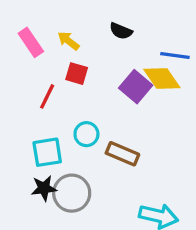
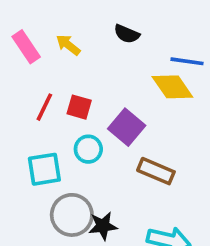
red square: (77, 74) -> (79, 107), moved
purple square: (136, 87) -> (127, 127), moved
brown rectangle: (122, 154) -> (156, 171), moved
black star: (44, 188) -> (103, 226), moved

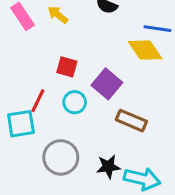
red line: (44, 107) -> (38, 101), moved
cyan square: (44, 169) -> (21, 124), moved
black star: (103, 226) -> (108, 167), moved

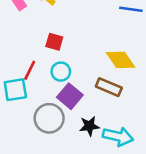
yellow diamond: (145, 50) -> (120, 60), moved
purple square: (107, 84) -> (70, 96), moved

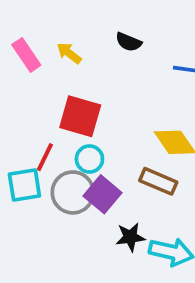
red square: (54, 42) -> (80, 116), size x1.6
gray circle: (49, 118) -> (73, 192), moved

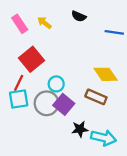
red square: (80, 116) -> (31, 59), moved, turned 35
red line: (45, 157) -> (19, 83), moved

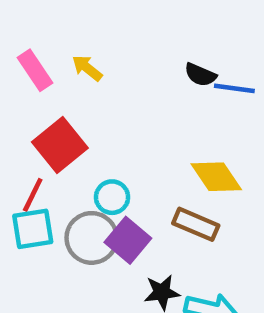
black semicircle: (79, 16) -> (200, 75), moved

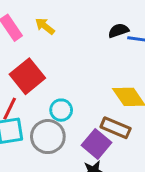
black semicircle: (200, 75) -> (118, 31), turned 138
purple square: (128, 240) -> (96, 144), moved

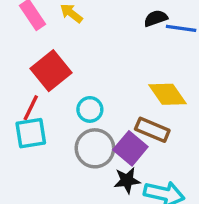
gray circle: (48, 137) -> (95, 148), moved

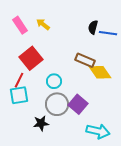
black semicircle: (156, 18) -> (93, 27), turned -56
brown rectangle: (152, 130) -> (85, 60), moved
black star: (127, 180) -> (41, 123), moved

